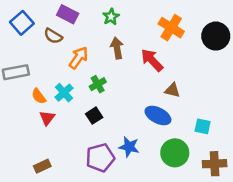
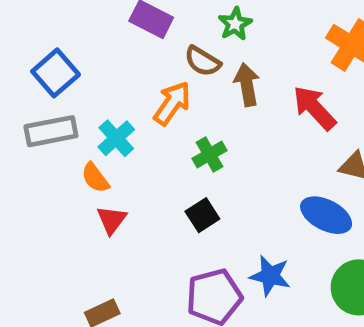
blue square: (22, 23) -> (56, 73), moved
brown semicircle: (53, 36) -> (202, 61), moved
cyan cross: (64, 93) -> (116, 138), moved

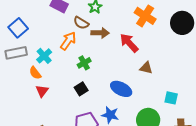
brown arrow: (247, 85) -> (100, 33), turned 102
blue ellipse: (326, 215) -> (121, 89), moved

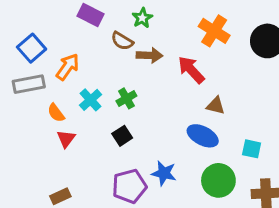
orange arrow: (68, 41) -> (68, 67), moved
cyan cross: (44, 56) -> (91, 100), moved
blue ellipse: (121, 89) -> (203, 136), moved

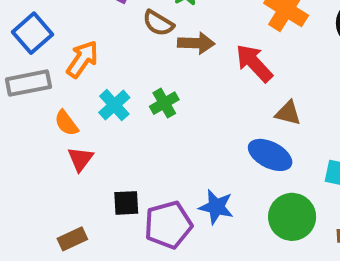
black square: (122, 136) -> (126, 203), moved, turned 30

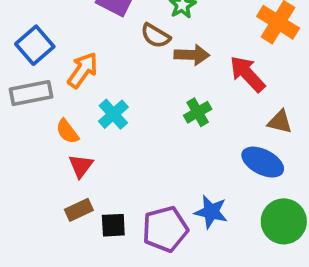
green cross: (164, 103) -> (198, 112), moved
black square: (126, 203) -> (113, 225), moved
brown rectangle: (72, 239) -> (79, 210), moved

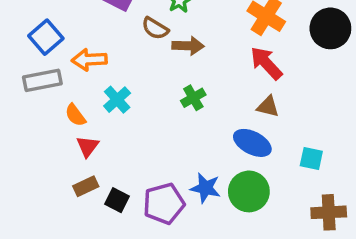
orange arrow: (83, 70) -> (89, 60), turned -128
red arrow: (247, 74) -> (266, 63), moved
green circle: (284, 221) -> (249, 191), moved
black square: (113, 225) -> (117, 200), turned 30

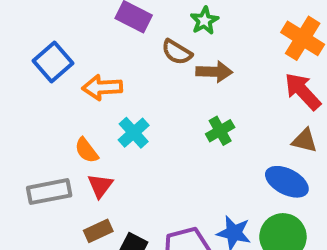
gray rectangle: (42, 80) -> (49, 192), moved

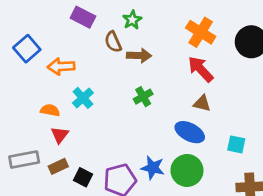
brown semicircle: (177, 52) -> (113, 42), turned 35
orange semicircle: (86, 150) -> (50, 110), turned 138
gray rectangle: (49, 192) -> (24, 160), moved

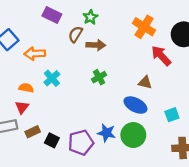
brown semicircle: (113, 42) -> (75, 34), turned 56
red arrow: (201, 69) -> (161, 56), moved
red triangle: (60, 135) -> (22, 107), moved
cyan square: (236, 144) -> (172, 115), turned -32

